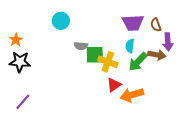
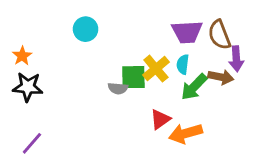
brown semicircle: (156, 25) -> (219, 35), size x1.5
gray semicircle: (81, 46) -> (118, 88), moved
yellow cross: (108, 62) -> (156, 69), moved, turned 30

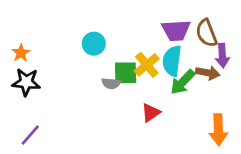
cyan circle: (86, 29) -> (94, 44), moved
cyan semicircle: (183, 64) -> (172, 61), size x1.6
orange arrow: (186, 133) -> (218, 130), moved, turned -76

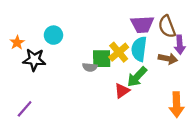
cyan circle: (94, 44) -> (53, 35), moved
black star: (26, 82) -> (34, 60), moved
green arrow: (183, 82) -> (137, 77), moved

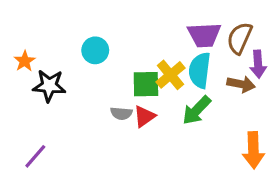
brown semicircle: (167, 27) -> (240, 38), turned 45
cyan circle: (53, 35) -> (95, 50), moved
gray semicircle: (90, 67) -> (121, 113), moved
red triangle: (122, 91) -> (144, 116), moved

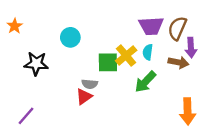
orange star: (25, 61) -> (15, 26), moved
cyan semicircle: (200, 70) -> (148, 52), size x0.6
red triangle: (144, 116) -> (84, 97), moved

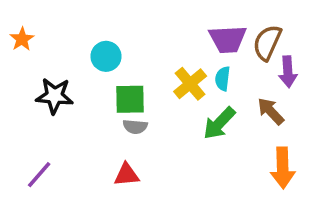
green square: (108, 62) -> (130, 99), moved
brown arrow: (178, 62) -> (271, 111), moved, turned -144
red triangle: (84, 97) -> (127, 175), moved, turned 30

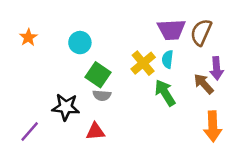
orange star: (22, 39) -> (28, 37), moved
purple arrow: (288, 72) -> (217, 68), moved
black star: (55, 96) -> (66, 107), moved
green square: (130, 99) -> (98, 75), turned 35
green arrow: (219, 123) -> (165, 93), turned 104

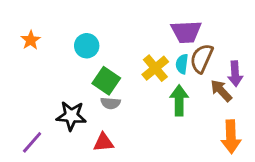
brown semicircle: (201, 32) -> (202, 58), moved
green arrow: (165, 93) -> (179, 100), turned 32

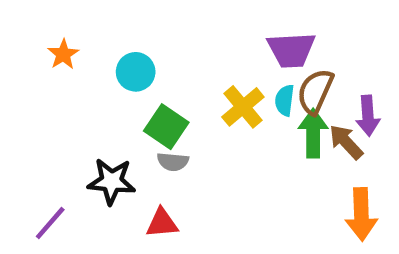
orange star: (31, 40) -> (63, 54), moved
green arrow: (179, 100) -> (313, 133), moved

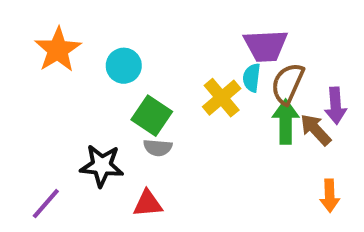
orange star: (63, 54) -> (58, 50), size x1.6
cyan semicircle: (285, 100) -> (252, 78), moved
orange arrow: (361, 214) -> (330, 196), size x0.7

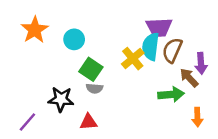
cyan semicircle: (252, 78) -> (151, 47), size x1.6
green arrow: (286, 122) -> (171, 94), moved, turned 85

